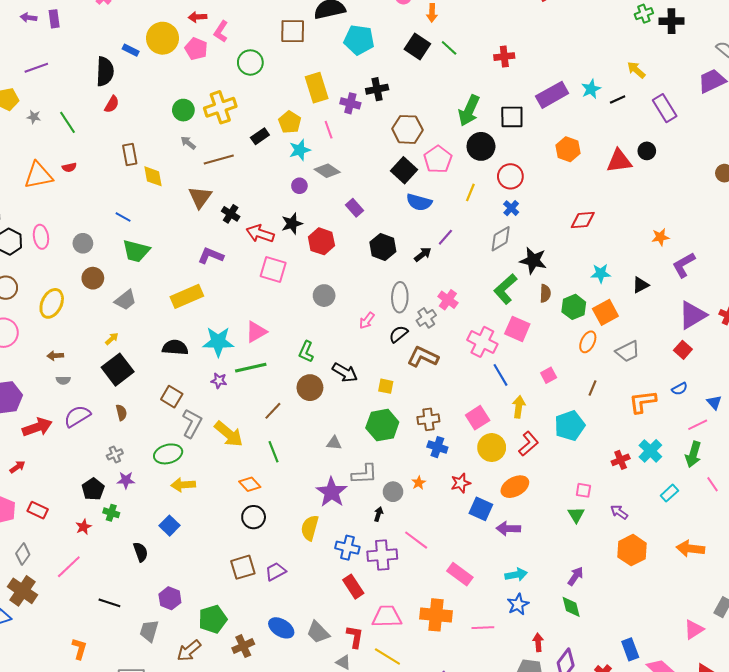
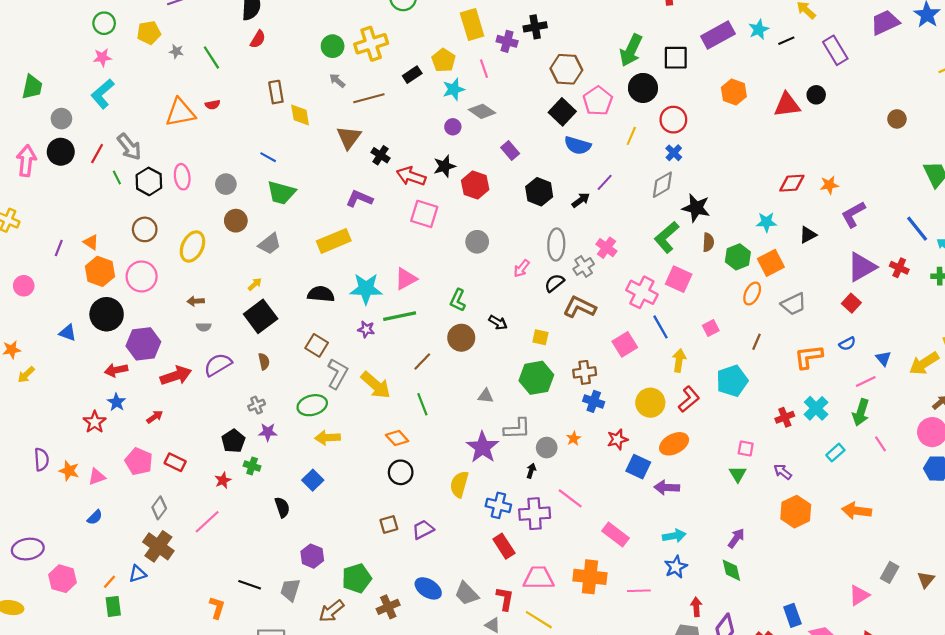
red diamond: (583, 220) -> (792, 183), moved
black arrow: (345, 373) -> (498, 322), size x0.7
pink square: (478, 418) -> (625, 344), moved
brown square: (243, 567) -> (389, 524), size x0.7
black line: (109, 603) -> (250, 585), moved

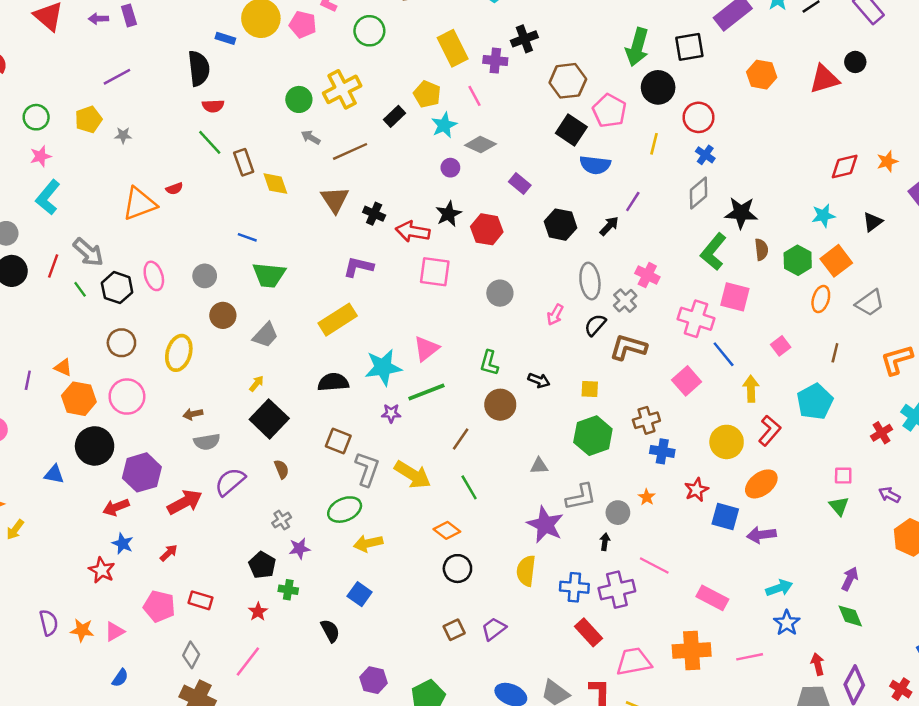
red semicircle: (258, 39) -> (213, 106), turned 66
green line: (211, 58) -> (210, 142), moved
gray semicircle: (204, 327) -> (207, 442), size x1.5

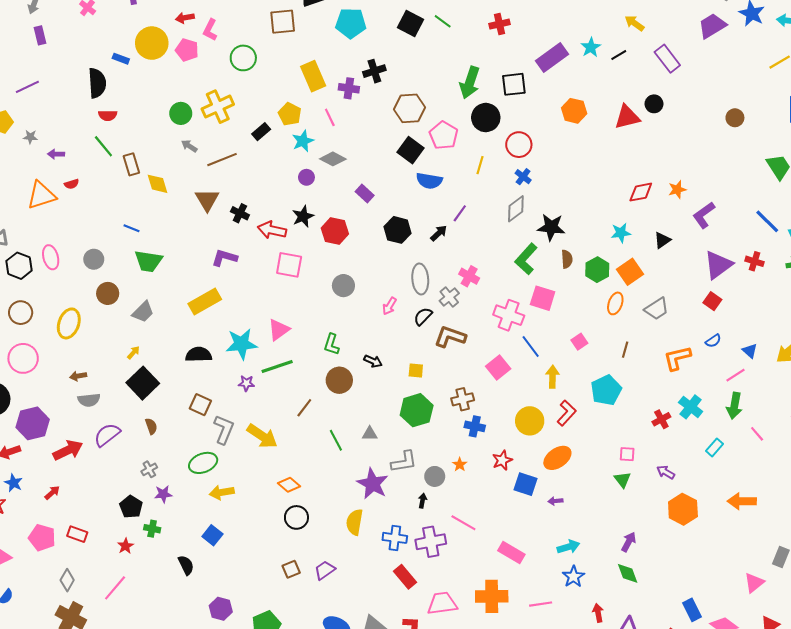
purple arrow: (98, 19) -> (56, 154), moved
green line: (469, 487) -> (336, 440), moved
purple arrow: (761, 535) -> (555, 501), size x0.6

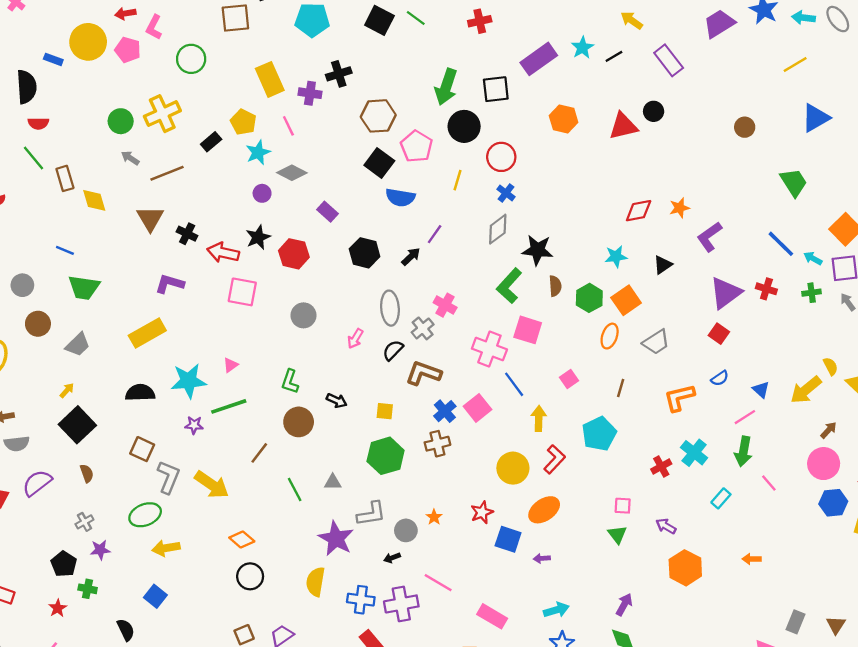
pink triangle: (279, 330) -> (231, 365), size x0.6
blue cross: (475, 426) -> (445, 411), moved, turned 36
black arrow: (422, 501) -> (392, 558), turned -120
orange arrow: (742, 501) -> (752, 559), size x0.6

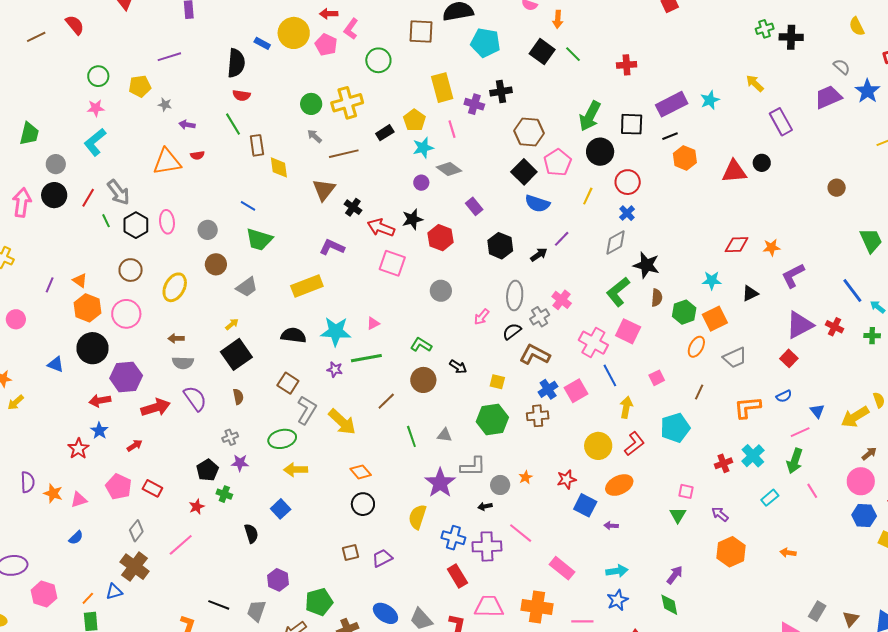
black line: (614, 56) -> (670, 136), moved
green L-shape: (290, 382) -> (421, 345), turned 95
purple semicircle: (37, 483) -> (195, 398), turned 84

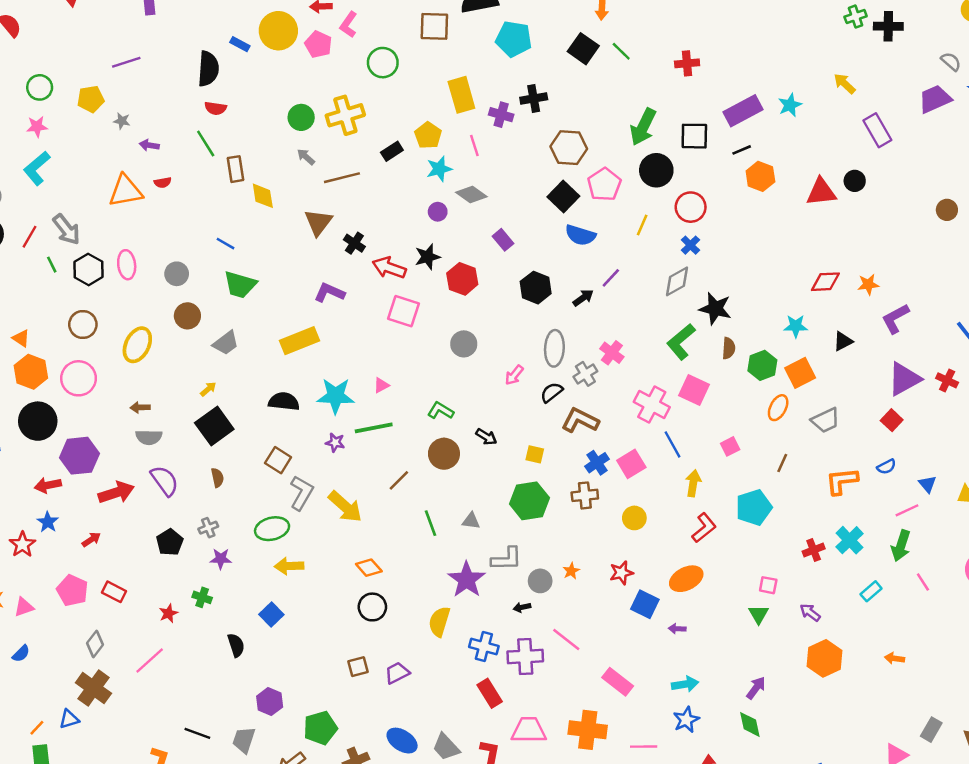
yellow circle: (598, 446) -> (634, 518), moved, size x0.7
black pentagon: (207, 470) -> (170, 542), moved

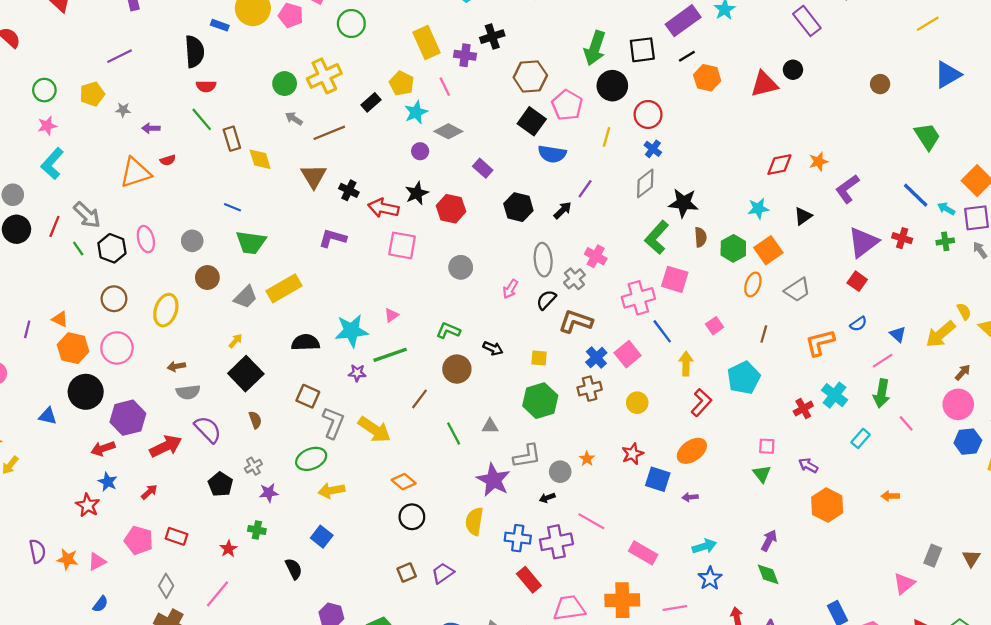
yellow rectangle: (299, 341) -> (284, 288), moved
pink cross: (652, 404) -> (638, 298), turned -36

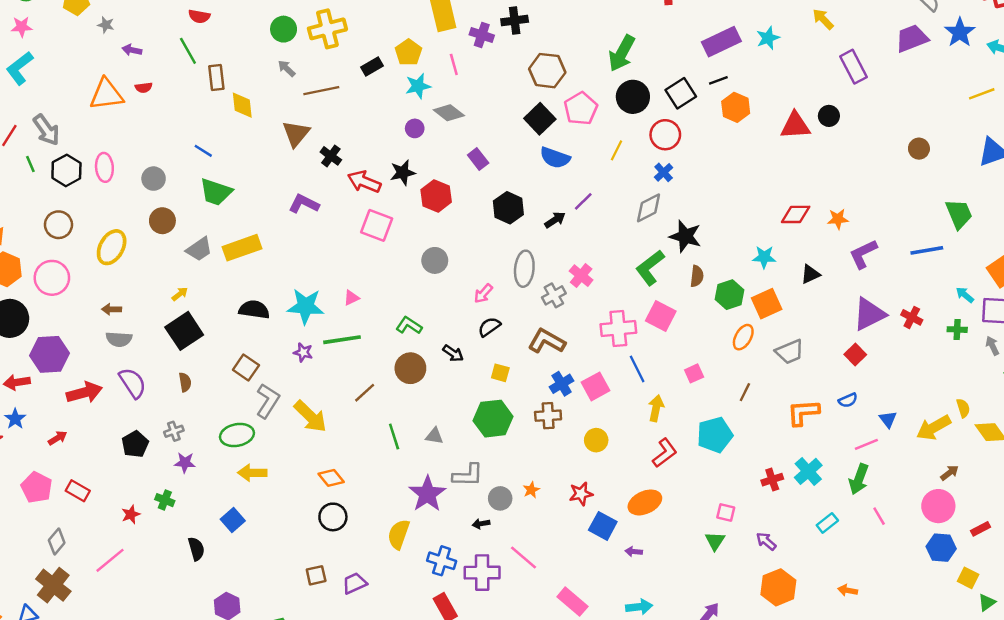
black square: (642, 50) -> (681, 93), moved, turned -36
blue line: (916, 195) -> (927, 250), moved, turned -64
black semicircle: (546, 300) -> (489, 327), moved

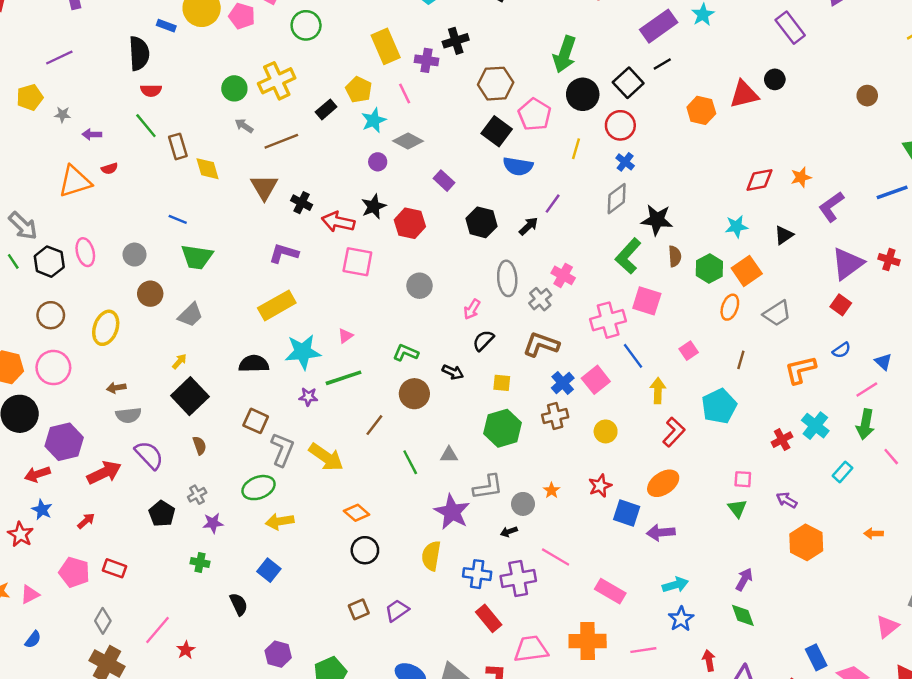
orange hexagon: (736, 107) -> (701, 110), moved
yellow rectangle: (242, 248) -> (277, 305), moved
red star: (131, 514) -> (186, 650), moved
purple arrow: (634, 552) -> (661, 532), size x1.6

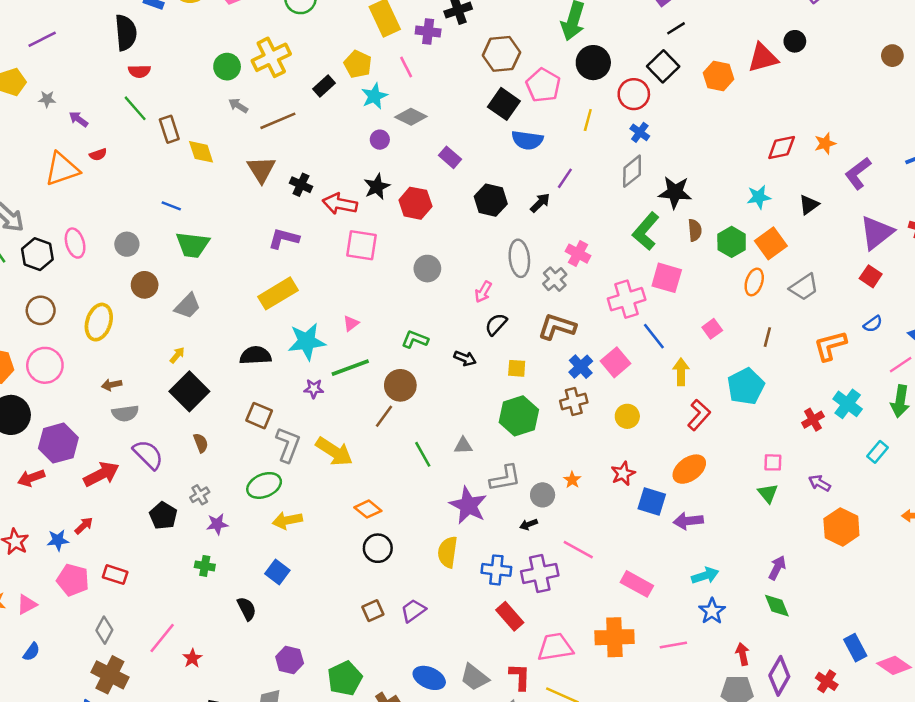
black square: (628, 83) -> (663, 66), moved
purple arrow: (92, 134) -> (79, 119), turned 36
brown circle: (414, 394) -> (400, 385), moved
blue star: (42, 510) -> (58, 540), moved, turned -30

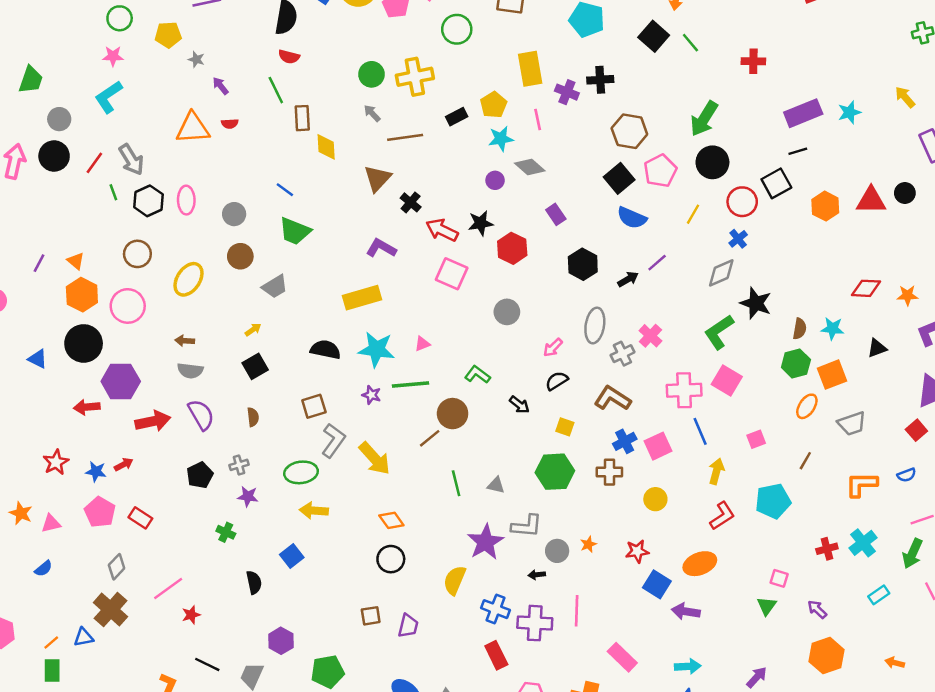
brown semicircle: (695, 230) -> (800, 329), moved
black square: (189, 391) -> (255, 366), size x0.7
brown square: (259, 416) -> (314, 406), turned 35
pink line: (578, 550) -> (577, 611), turned 48
purple trapezoid: (413, 611) -> (408, 626), turned 125

